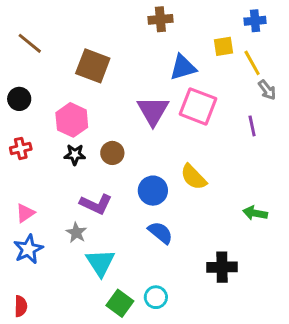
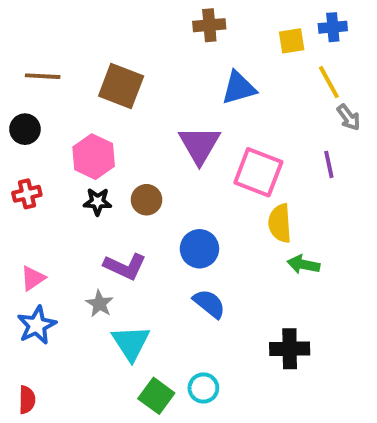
brown line: (30, 43) -> (43, 76), moved, turned -36
yellow square: (224, 46) -> (292, 41), moved
pink square: (198, 106) -> (258, 172), moved
yellow semicircle: (193, 177) -> (280, 223), moved, turned 40
green arrow: (255, 213) -> (303, 264), moved

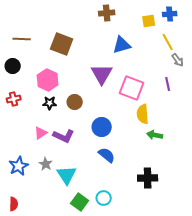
pink triangle: (33, 278) -> (41, 133), moved
gray star: (99, 304) -> (46, 164), moved

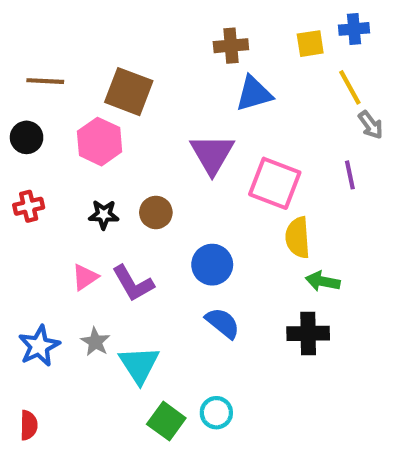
brown cross: (107, 13) -> (231, 46), moved
pink hexagon: (48, 80) -> (100, 142), moved
purple L-shape: (64, 136) -> (133, 283), turned 35
black cross: (148, 178) -> (308, 333), moved

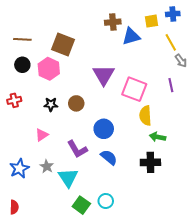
blue triangle: (254, 94) -> (131, 36), moved
black circle: (27, 137) -> (22, 65), moved
purple L-shape: (133, 283) -> (77, 149), moved

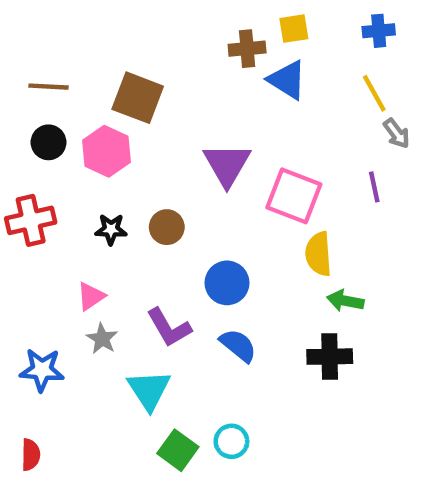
yellow square: (151, 21) -> (294, 29), moved
blue triangle: (131, 36) -> (287, 80), turned 48
red cross: (14, 100) -> (31, 220), size x1.5
gray star: (47, 166) -> (102, 339), moved
blue star: (19, 168) -> (42, 370), turned 30

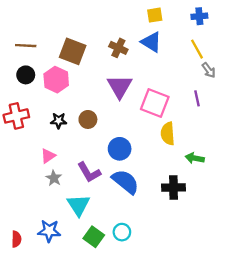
brown cross: (247, 49) -> (118, 48), moved, turned 30
green arrow: (345, 301) -> (195, 158), moved
blue semicircle: (238, 345) -> (125, 182), size x1.4
blue star: (42, 370) -> (49, 231), moved

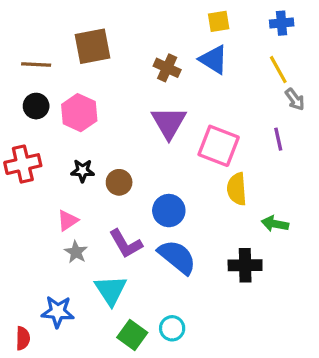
brown square: (73, 51) -> (92, 46), moved, turned -32
brown circle: (88, 119) -> (119, 182), moved
blue star: (49, 231) -> (58, 312), moved

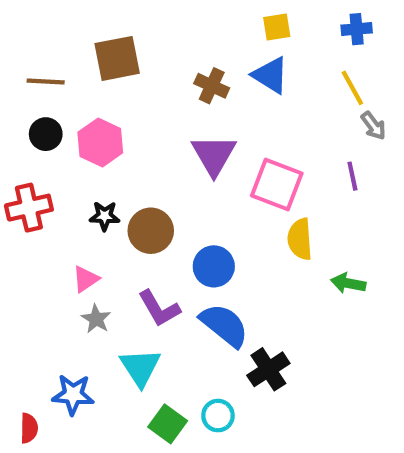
brown circle: (119, 182) -> (151, 231), size x1.4
black cross: (245, 265) -> (268, 369), moved, turned -32

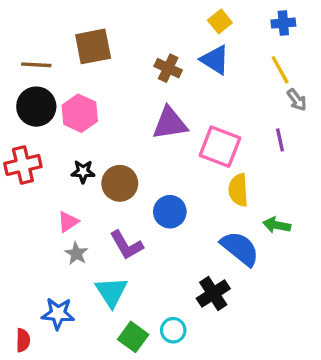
yellow square: (277, 27) -> (220, 21), turned -30
black circle: (46, 134) -> (36, 107), size x1.5
purple triangle: (214, 155) -> (170, 123), turned 51
blue semicircle: (224, 325) -> (240, 248), moved

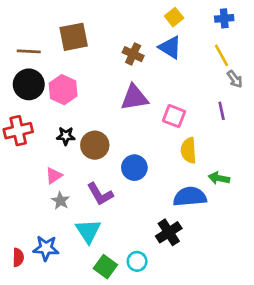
pink square: (220, 147) -> (174, 116), size x0.7
blue semicircle: (240, 248) -> (190, 197), turned -44
red semicircle: (23, 340) -> (18, 257), moved

